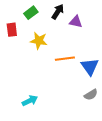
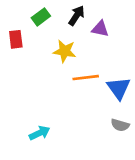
yellow star: (39, 41) -> (65, 51), moved
gray semicircle: (91, 95) -> (120, 125), turned 48

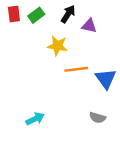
red rectangle: (16, 39) -> (14, 14), moved
gray semicircle: (120, 125) -> (97, 118), moved

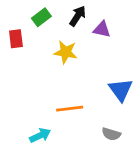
red rectangle: (14, 14) -> (16, 39), moved
orange line: (76, 69) -> (70, 109), moved

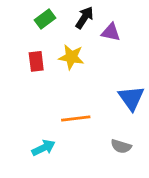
red rectangle: (16, 39) -> (36, 61), moved

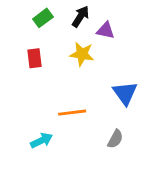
yellow star: (71, 57) -> (82, 54), moved
gray semicircle: (121, 146) -> (115, 139), turned -78

